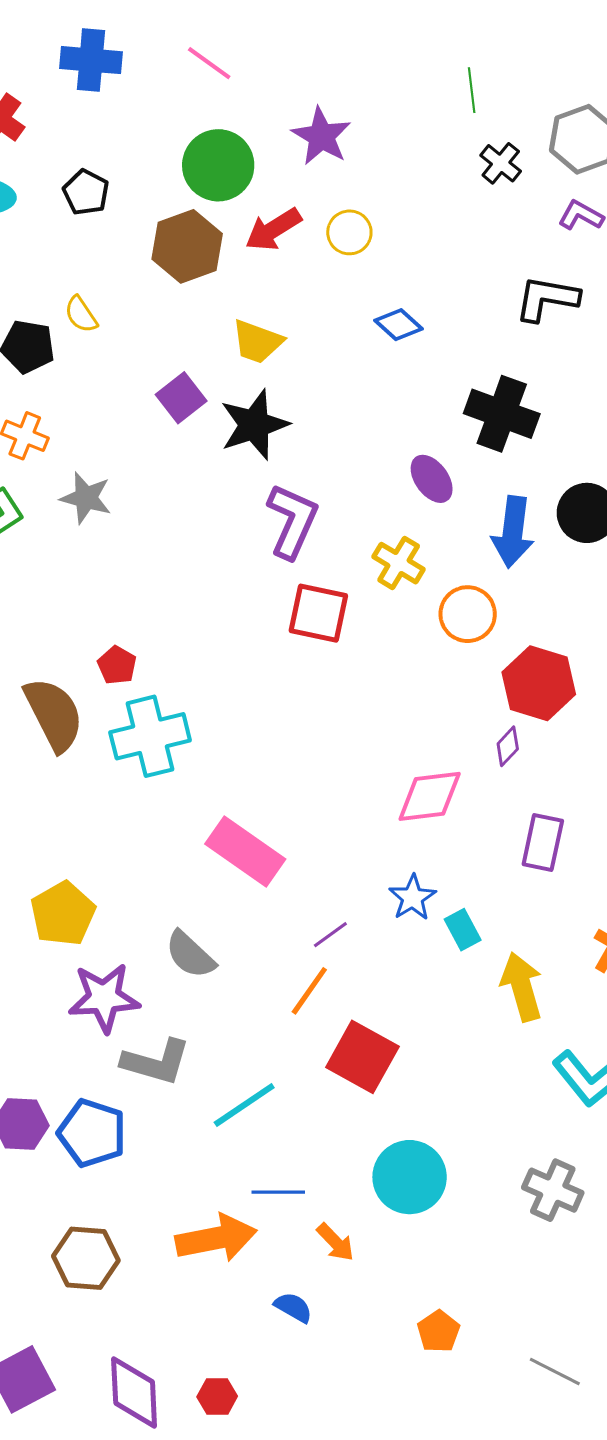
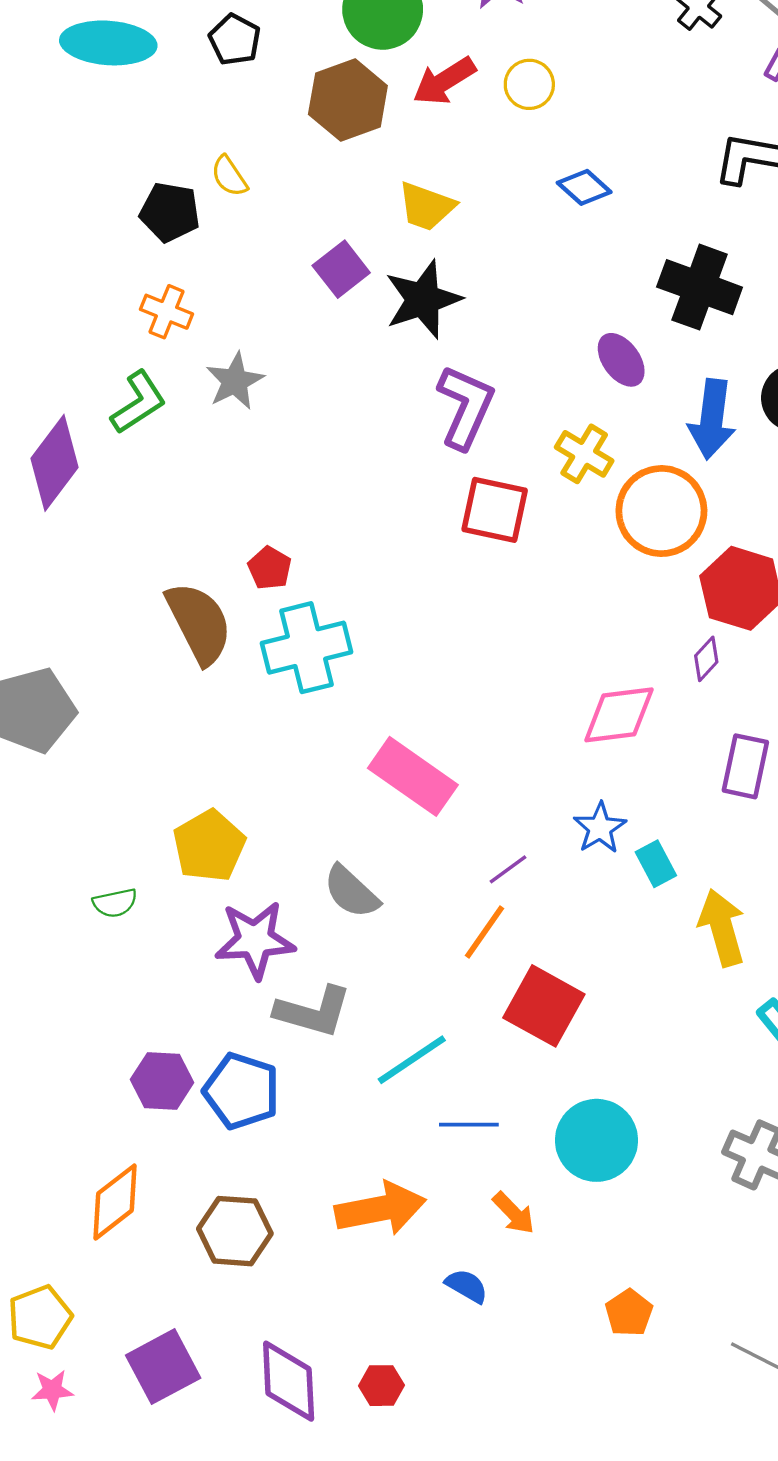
gray star: (86, 498) -> (235, 381), turned 30
orange circle: (468, 614) -> (661, 511), size x1.4
blue line: (278, 1192) -> (469, 1125), moved

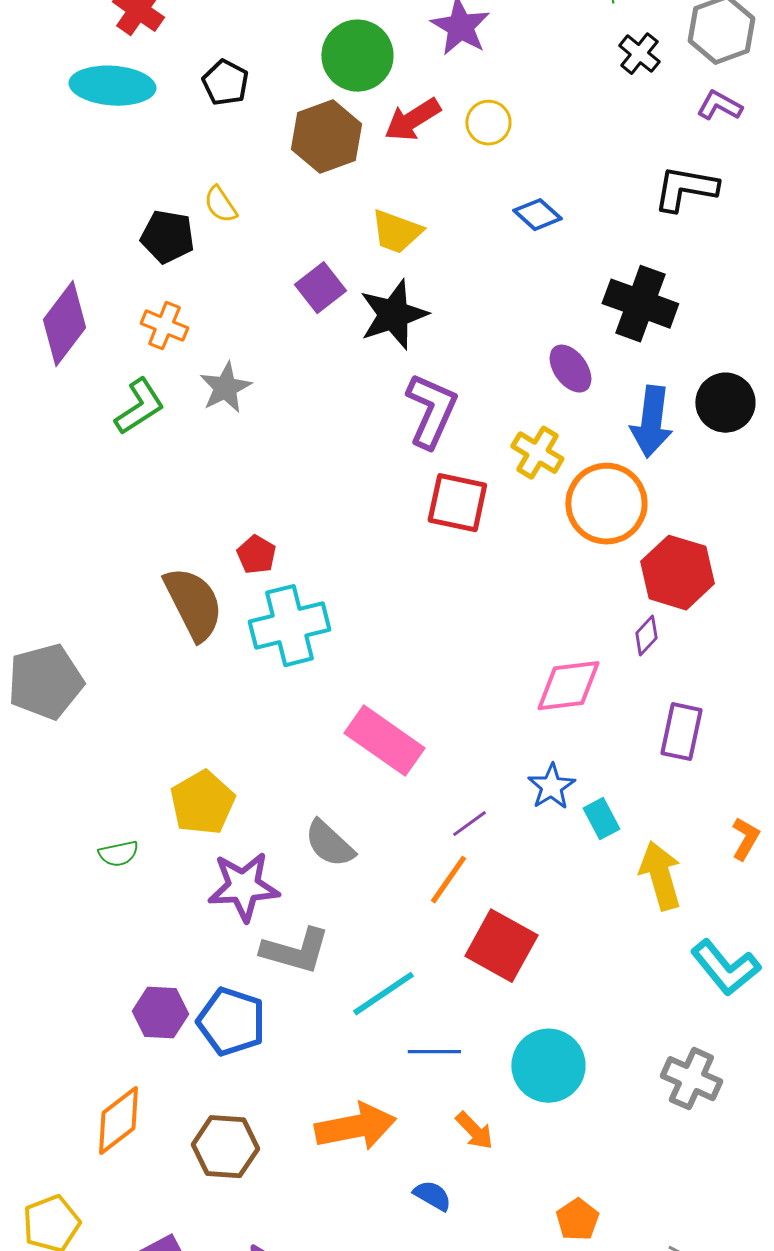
purple diamond: (55, 463) -> (64, 324), moved

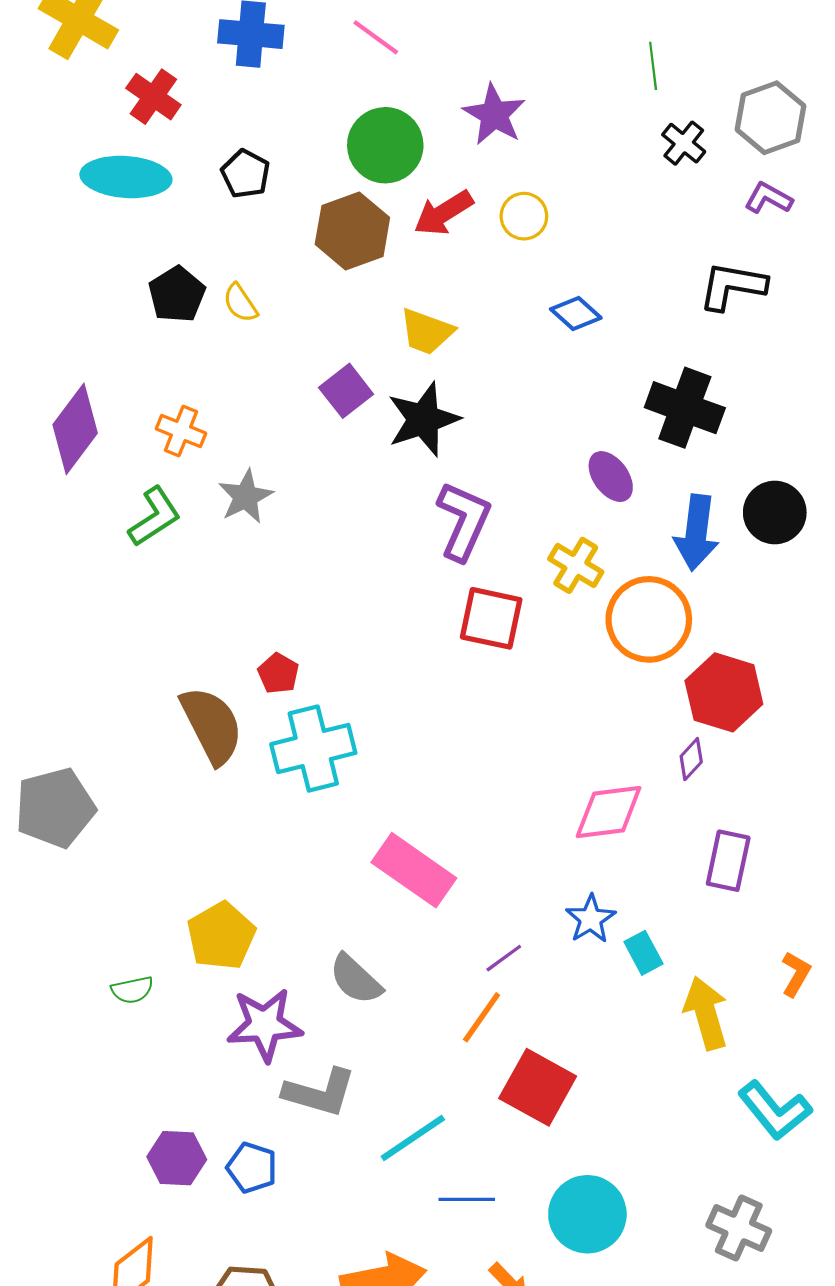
black pentagon: (167, 237) -> (177, 294), moved, turned 30
blue pentagon: (231, 1022) -> (252, 1168), size x0.7

